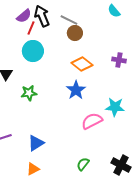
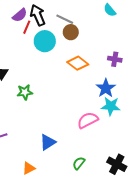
cyan circle: (33, 51) -> (45, 41), moved
blue star: (76, 90) -> (106, 88), moved
blue triangle: (36, 143) -> (48, 142), moved

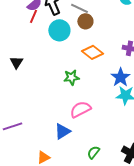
red line: (27, 27) -> (33, 16), moved
green star: (25, 92) -> (71, 77), moved
pink semicircle: (88, 120) -> (80, 109), moved

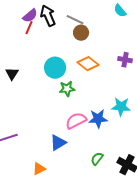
cyan circle: (59, 30) -> (55, 68), moved
blue star: (120, 77) -> (98, 119), moved, turned 30
green semicircle: (93, 152) -> (97, 159), moved

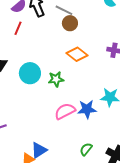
red line: (29, 28) -> (18, 28), moved
cyan circle: (55, 68) -> (30, 73), moved
blue triangle: (58, 143) -> (39, 150), moved

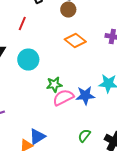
red line: (18, 28) -> (22, 24), moved
green star: (56, 79) -> (54, 85), moved

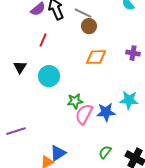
orange diamond: (75, 41) -> (96, 57), turned -40
pink semicircle: (63, 98) -> (84, 114), turned -35

